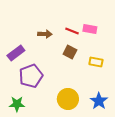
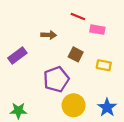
red line: (72, 31) -> (78, 17), moved
purple pentagon: (31, 76) -> (56, 79), moved

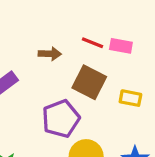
red line: (78, 17) -> (92, 43), moved
brown square: (76, 54) -> (89, 82), size x1.5

